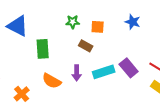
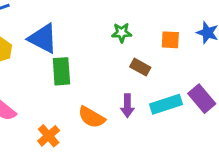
orange square: (98, 27) -> (170, 40), moved
green rectangle: (43, 49) -> (61, 71), moved

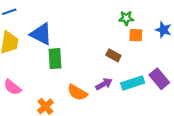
green star: (122, 33) -> (126, 18), moved
purple arrow: (127, 106) -> (104, 84), turned -119

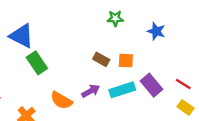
orange square: (136, 35) -> (126, 61), moved
green rectangle: (55, 59) -> (37, 63), turned -30

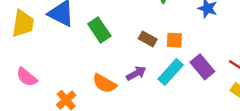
green rectangle: (37, 63) -> (99, 30), moved
cyan rectangle: (122, 90) -> (171, 72), turned -30

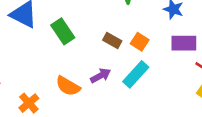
orange square: (174, 40) -> (140, 42), turned 30
purple rectangle: (202, 67) -> (184, 43), moved, turned -50

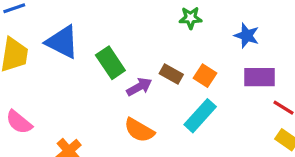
purple arrow: (101, 76) -> (139, 87), moved
orange semicircle: (68, 86) -> (139, 130), moved

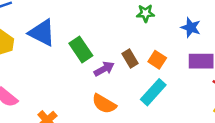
brown rectangle: (171, 74) -> (130, 59), turned 30

